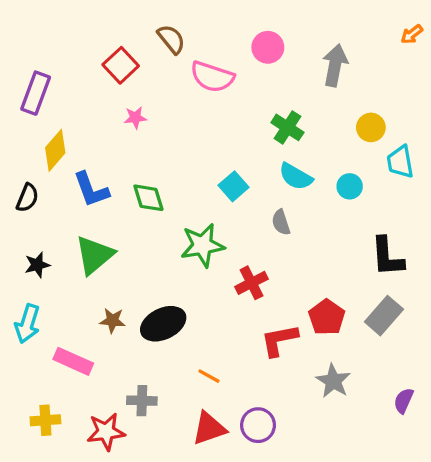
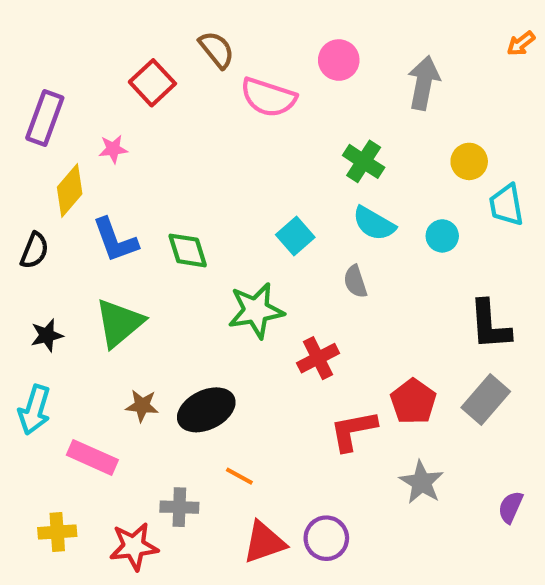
pink star: (135, 118) -> (113, 149), moved
orange line: (209, 376) -> (239, 476), moved

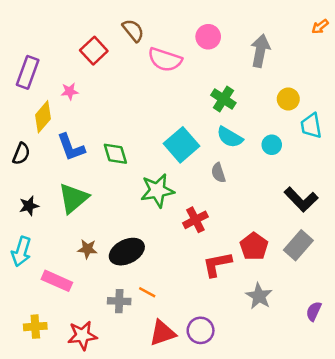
cyan square: (295, 236) -> (181, 145), size x1.5
black L-shape: (490, 325) -> (301, 199), turned -40
gray cross: (179, 507) -> (119, 301), moved

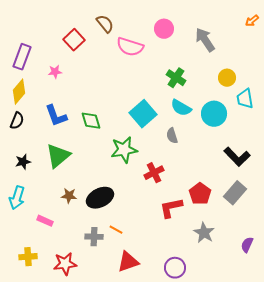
gray arrow: (260, 51) -> (205, 40), turned -45
yellow diamond: (43, 117) -> (19, 92), moved
cyan circle: (272, 145) -> (214, 114), size x1.6
pink rectangle: (57, 281) -> (45, 221), size x0.7
purple circle: (201, 330) -> (175, 268), moved

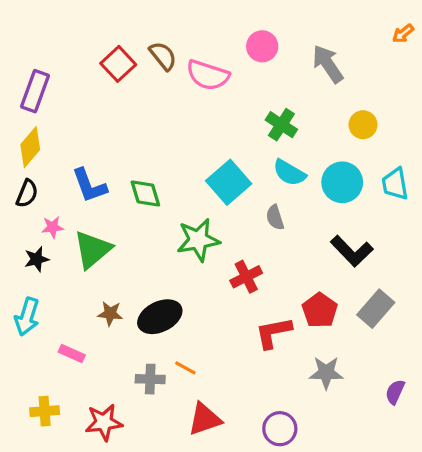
brown semicircle: (105, 24) -> (163, 56), moved
pink star: (55, 72) -> (53, 227), moved
cyan trapezoid: (245, 99) -> (395, 184), moved
black L-shape: (237, 157) -> (352, 251), moved
gray star: (204, 233) -> (326, 373), turned -30

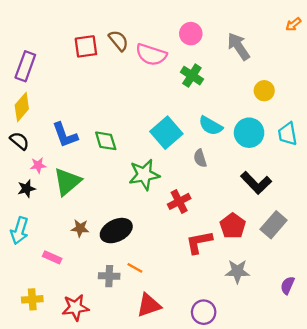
red square: (118, 64) -> (86, 46), turned 35
green cross: (281, 125) -> (192, 76), moved
black semicircle: (27, 194) -> (19, 141), turned -72

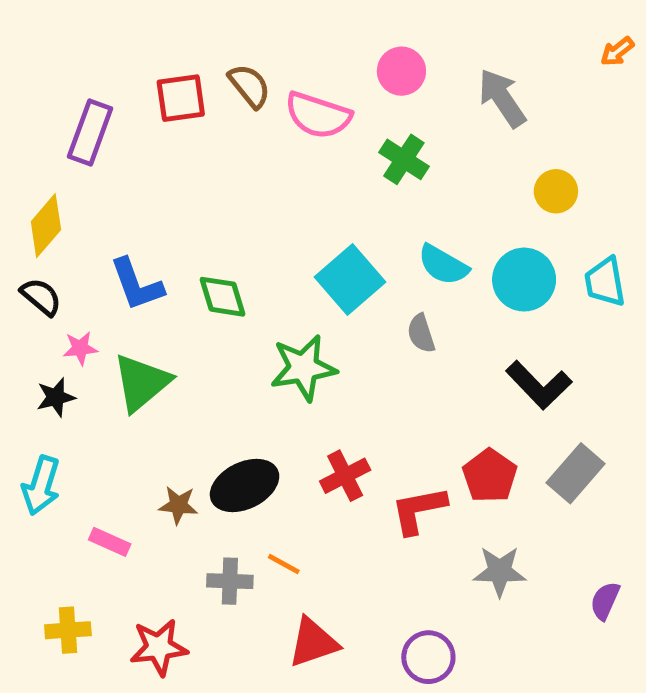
purple rectangle: (25, 66) -> (90, 132), moved
red cross: (179, 201) -> (345, 476), moved
brown star: (80, 228) -> (178, 505), moved

